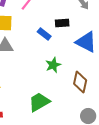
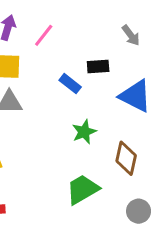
green trapezoid: (39, 102) -> (83, 189), moved

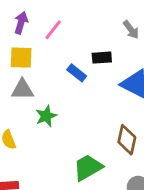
green star: (84, 132) -> (46, 116), moved

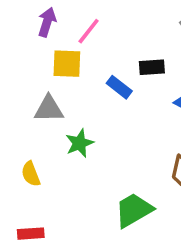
yellow square: (21, 58) -> (67, 64), moved

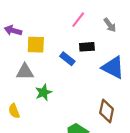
purple arrow: (47, 22) -> (13, 30), moved, turned -91
pink line: (89, 31) -> (78, 20), moved

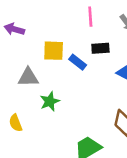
pink line: (78, 20) -> (90, 17), turned -42
yellow square: (36, 45) -> (54, 51), moved

